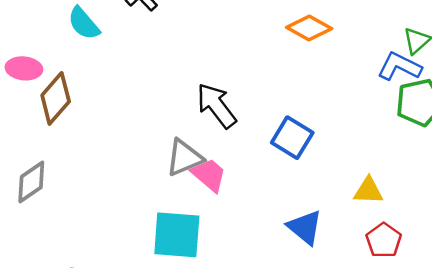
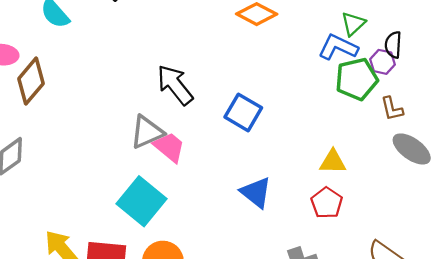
yellow triangle: (368, 191) -> (333, 162), moved
cyan square: (177, 235) -> (141, 201), turned 36

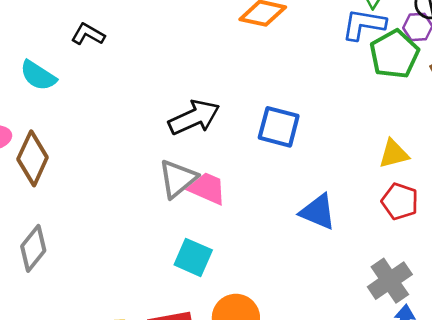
black arrow: (175, 85) -> (194, 117), turned 120
cyan square: (141, 201) -> (193, 257), size x0.7

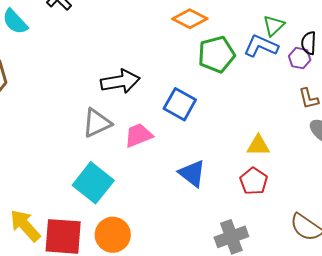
green pentagon: (394, 54) -> (216, 54), moved
pink trapezoid: (207, 188) -> (139, 135), moved, turned -60
cyan square: (193, 257) -> (93, 183), size x1.4

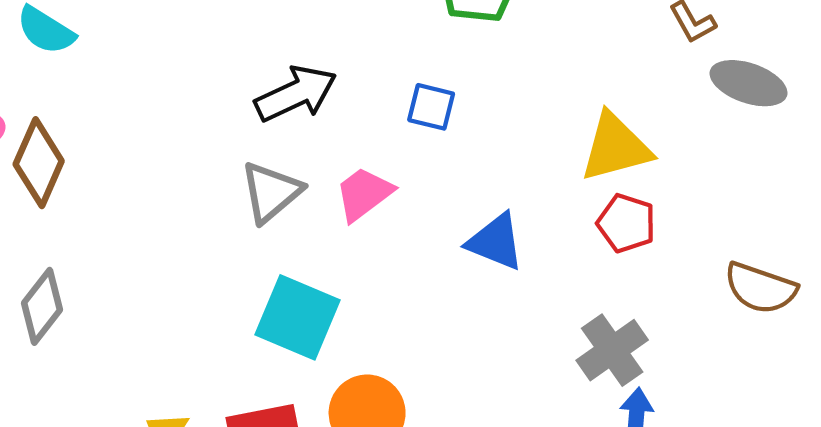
blue square: (180, 104) -> (431, 107), size x0.7
yellow triangle: (258, 146) -> (616, 147), size x1.5

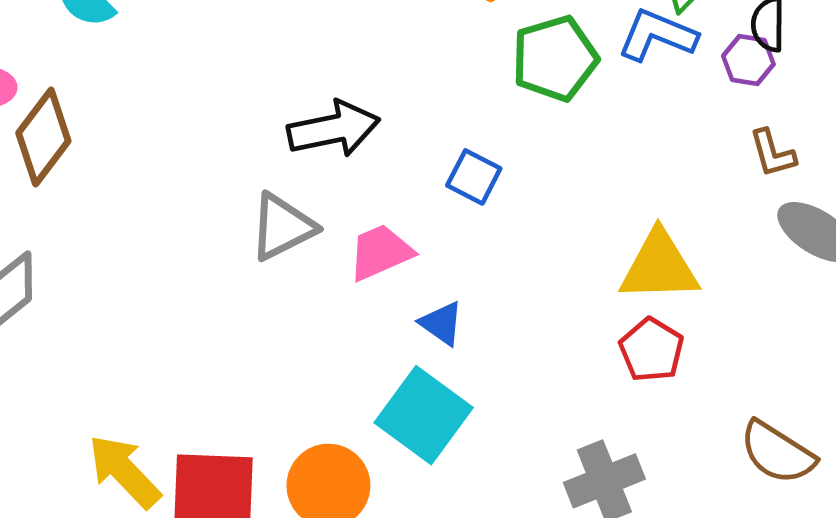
blue triangle: (496, 242) -> (442, 323), moved, size x0.7
cyan square: (298, 317) -> (424, 415), moved

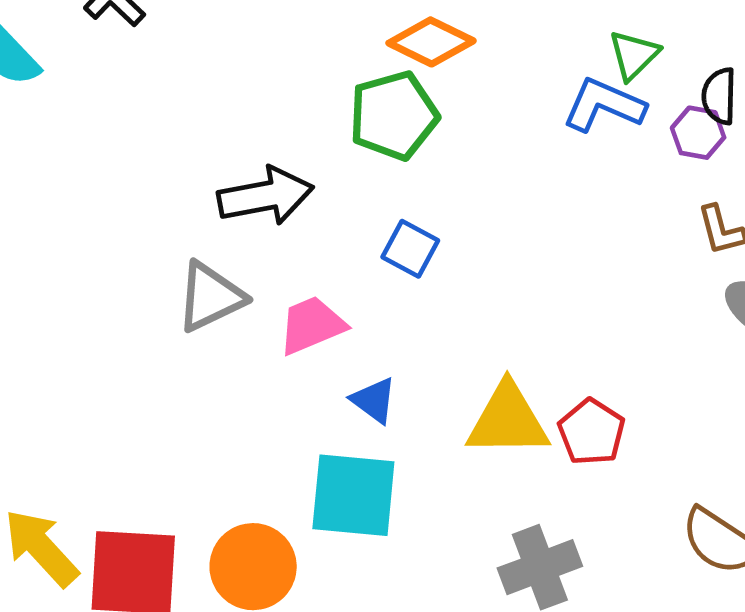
green pentagon: (555, 58) -> (394, 116), moved
yellow triangle: (659, 267) -> (508, 420), moved
cyan square: (424, 415) -> (353, 495), turned -32

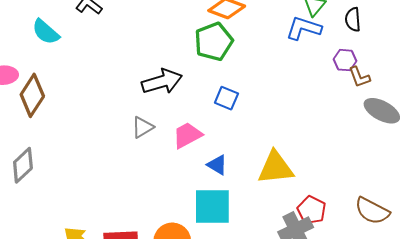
purple hexagon: (698, 133) -> (345, 60), moved
gray triangle: (210, 297) -> (143, 127), size x0.7
red pentagon: (592, 432) -> (312, 210), moved

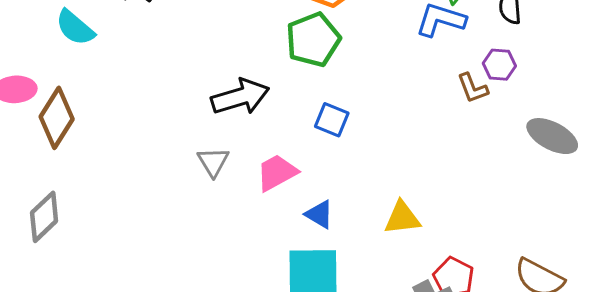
brown L-shape: (359, 77) -> (473, 88), moved
gray triangle: (143, 127) -> (213, 162), turned -30
yellow triangle: (276, 168) -> (402, 218), size x0.7

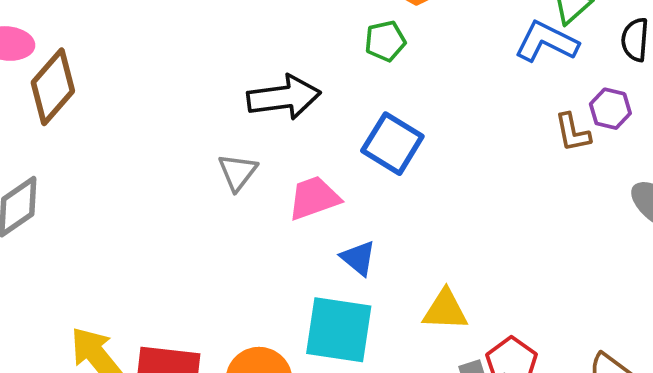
green pentagon: (313, 40) -> (385, 41), size x0.6
blue square: (332, 120) -> (392, 144), size x1.4
yellow triangle: (402, 218) -> (445, 310), moved

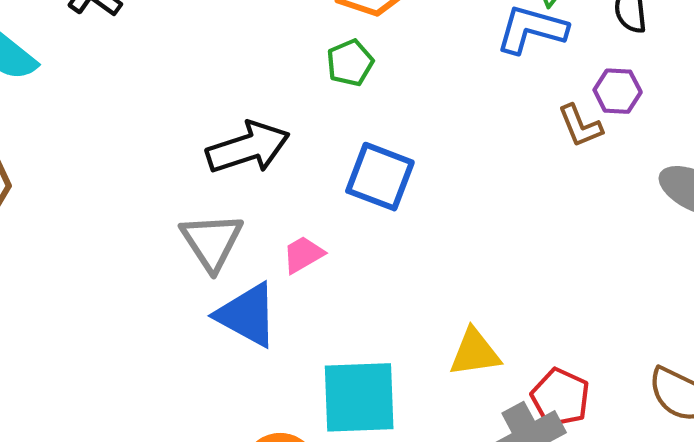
gray triangle: (238, 172) -> (212, 242), size x1.4
pink trapezoid: (314, 198) -> (303, 254), size x0.7
blue triangle: (358, 258) -> (247, 315), moved, size x1.6

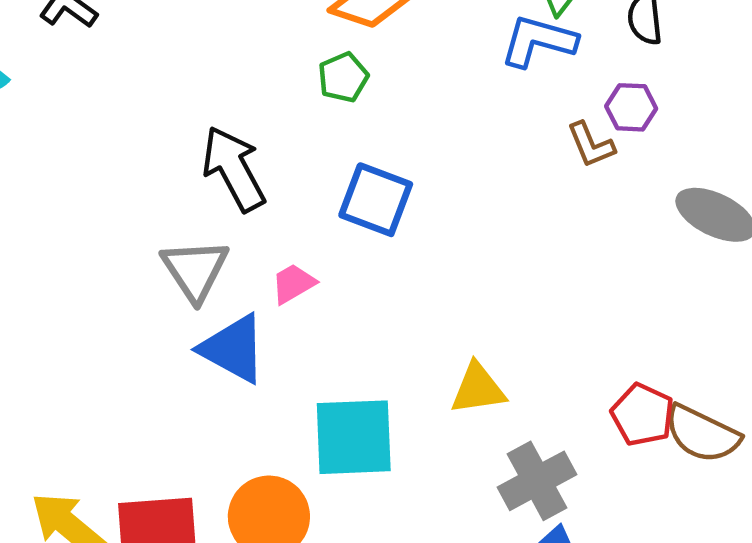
black arrow: (248, 148) -> (234, 169), turned -100
red pentagon: (560, 397) -> (643, 415), moved

